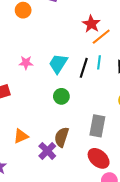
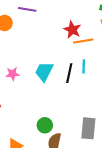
orange line: (101, 37) -> (83, 41), turned 36
green circle: (61, 96) -> (45, 125), moved

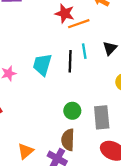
green circle: (45, 125) -> (72, 111), moved

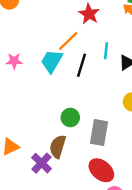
orange line: (79, 24) -> (68, 41), moved, turned -40
cyan line: (84, 51) -> (106, 51), moved

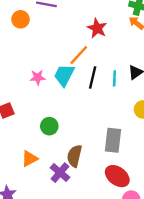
cyan line: (106, 51) -> (114, 78), moved
pink star: (14, 61) -> (38, 77), moved
green circle: (70, 117) -> (49, 126), moved

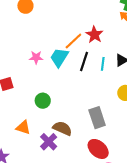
red star: (97, 28) -> (94, 35), moved
gray rectangle: (113, 140) -> (97, 118), turned -30
brown semicircle: (74, 156) -> (62, 128), turned 96
orange triangle: (30, 159) -> (23, 127), turned 42

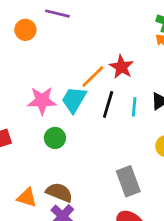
pink star: (36, 57) -> (42, 101), size x1.5
green circle: (43, 101) -> (55, 138), moved
brown semicircle: (62, 128) -> (59, 192), moved

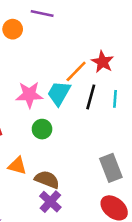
orange triangle: (27, 198) -> (17, 166), moved

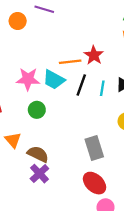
orange line: (76, 71) -> (70, 62), turned 35
cyan trapezoid: (59, 93) -> (54, 80), turned -95
orange triangle: (17, 166) -> (13, 140), turned 30

